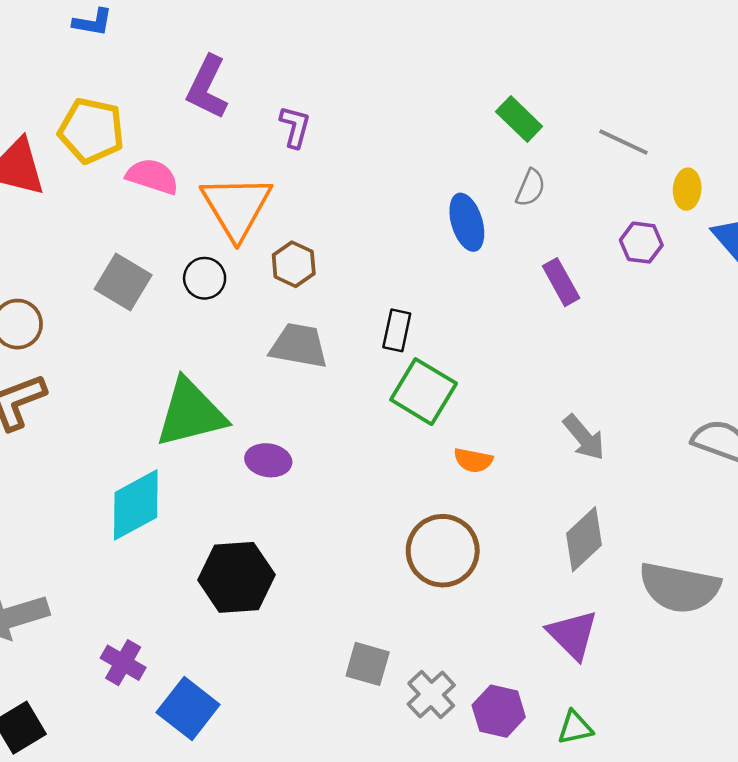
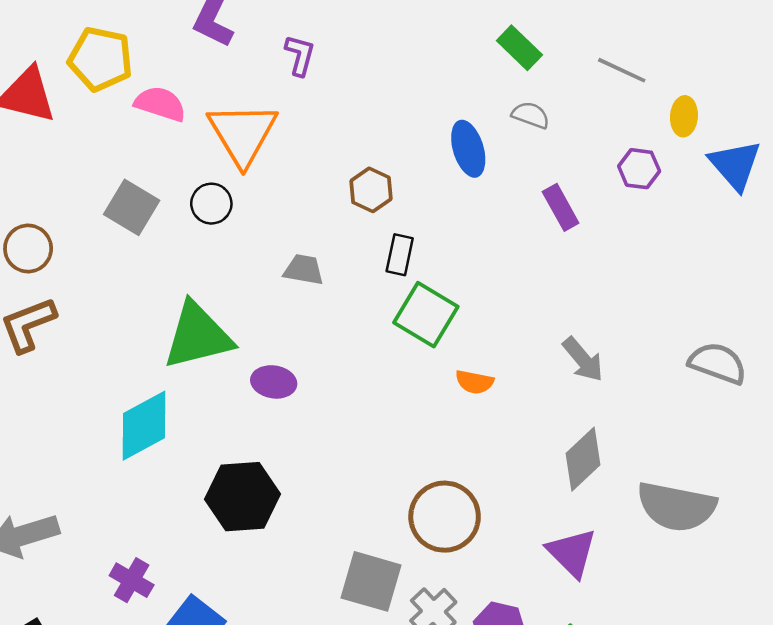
gray semicircle: (531, 188) -> (531, 115), turned -93
brown hexagon: (294, 264) -> (371, 190), moved
gray trapezoid: (299, 346) -> (304, 270), size x0.7
brown circle: (443, 551) -> (445, 517), moved
gray square: (368, 664) -> (371, 581), size x1.4

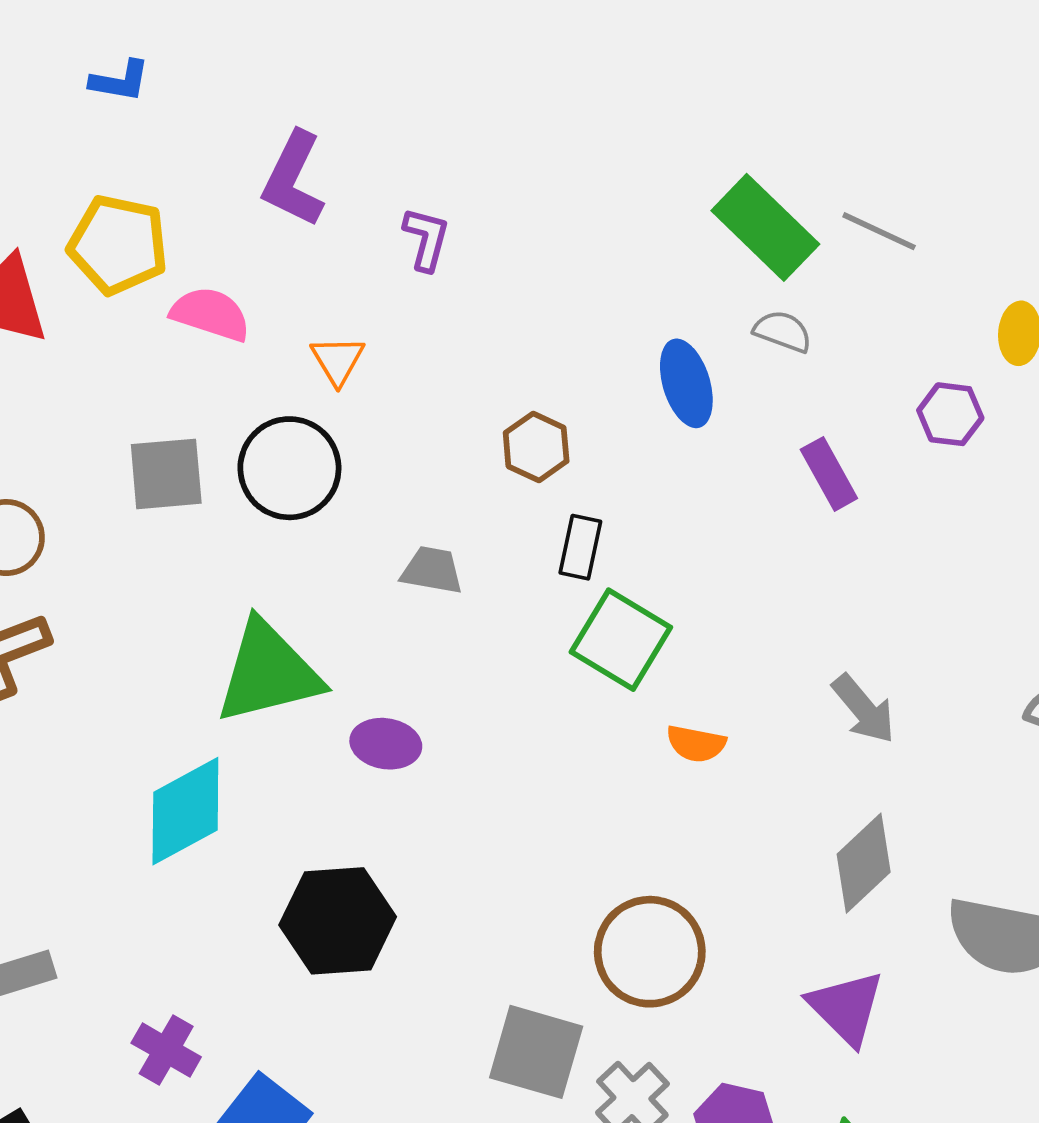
green rectangle: (519, 48) -> (765, 227), size x1.5
gray line: (622, 70) -> (879, 231), moved
orange triangle: (243, 134) -> (338, 360), size x0.5
black circle: (211, 204) -> (289, 468), size x1.6
gray square: (132, 207) -> (166, 474), turned -36

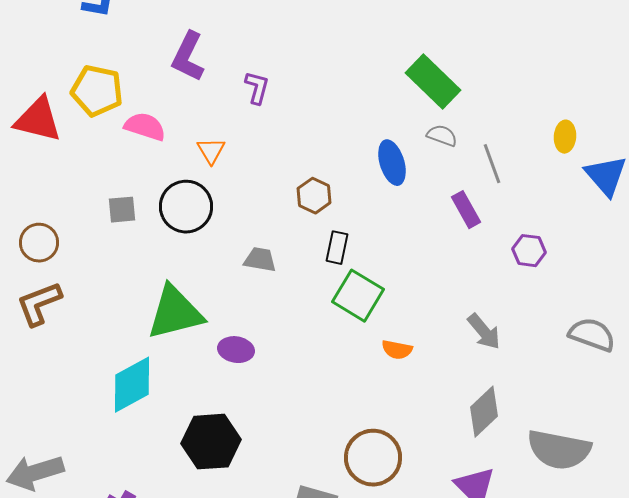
gray line: (879, 231) -> (492, 164), moved, turned 45
purple hexagon: (950, 414) -> (529, 251), moved
gray square: (166, 474) -> (122, 210), size x0.7

